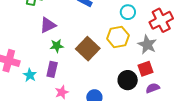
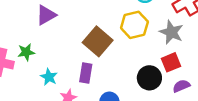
green star: (57, 46) -> (26, 52), moved
purple rectangle: (52, 69) -> (86, 73), moved
cyan star: (30, 75) -> (49, 77), moved

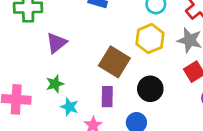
green star: (26, 52) -> (55, 84), moved
black circle: (149, 78) -> (150, 89), moved

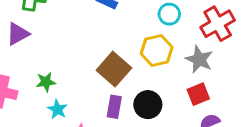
purple triangle: (56, 43) -> (18, 34), moved
purple rectangle: (107, 97) -> (114, 107), moved

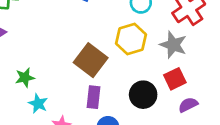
black circle: (148, 105) -> (143, 95), moved

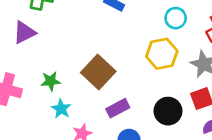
brown square: (91, 60) -> (98, 72), moved
purple rectangle: (93, 97) -> (118, 108), turned 50

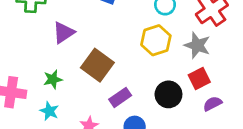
purple triangle: (24, 32) -> (64, 33), moved
cyan star: (61, 109) -> (49, 111), moved

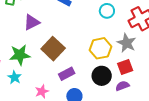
yellow hexagon: (156, 40) -> (101, 48), moved
green star: (53, 79) -> (20, 55), size x1.5
purple semicircle: (212, 104) -> (122, 86), moved

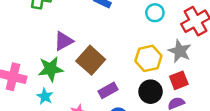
purple triangle: (32, 22) -> (64, 41), moved

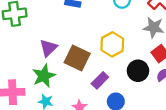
yellow hexagon: (148, 58) -> (112, 44), moved

